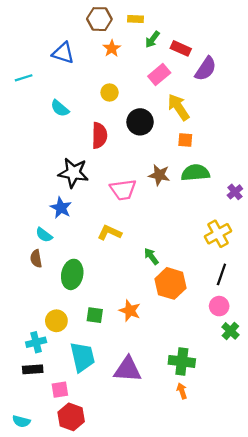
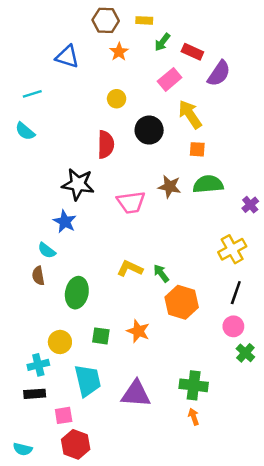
cyan line: (24, 78) -> (32, 94), moved
cyan semicircle: (60, 108) -> (25, 131), moved
yellow L-shape: (110, 233) -> (130, 269), moved

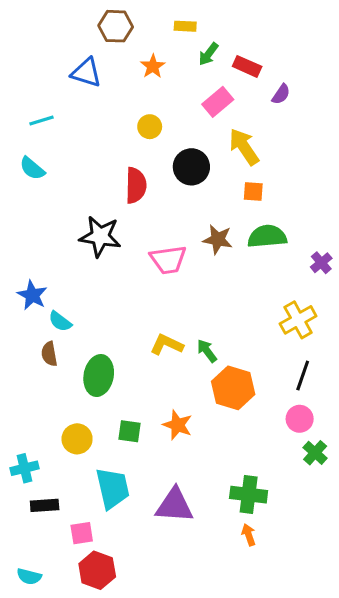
brown hexagon: (106, 20) -> (116, 26), moved
purple semicircle: (219, 73) -> (281, 94), size x0.6
blue star: (65, 222) -> (32, 295), moved
cyan cross: (38, 365) -> (24, 468), moved

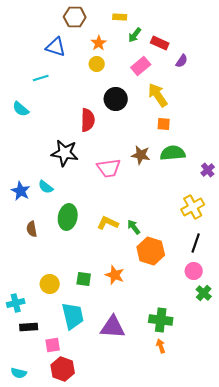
cyan line: (41, 120) -> (41, 78), moved
yellow circle: (150, 127) -> (97, 64), moved
black circle: (191, 167) -> (116, 99), moved
cyan semicircle: (60, 321) -> (46, 187), moved
green ellipse: (99, 376) -> (68, 217), moved

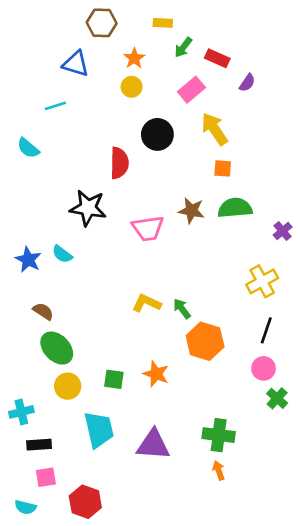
green ellipse: (68, 217) -> (57, 348), moved, turned -55
brown semicircle: (32, 229) -> (43, 311), turned 133
pink square: (53, 345) -> (46, 477), moved

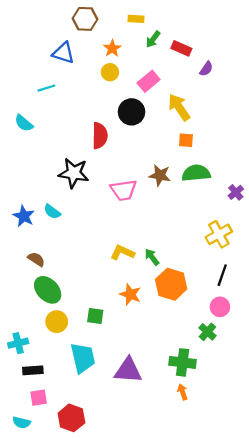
pink rectangle: (191, 90) -> (149, 81), moved
orange star: (156, 374) -> (130, 294), moved
green cross: (277, 398) -> (207, 332), moved

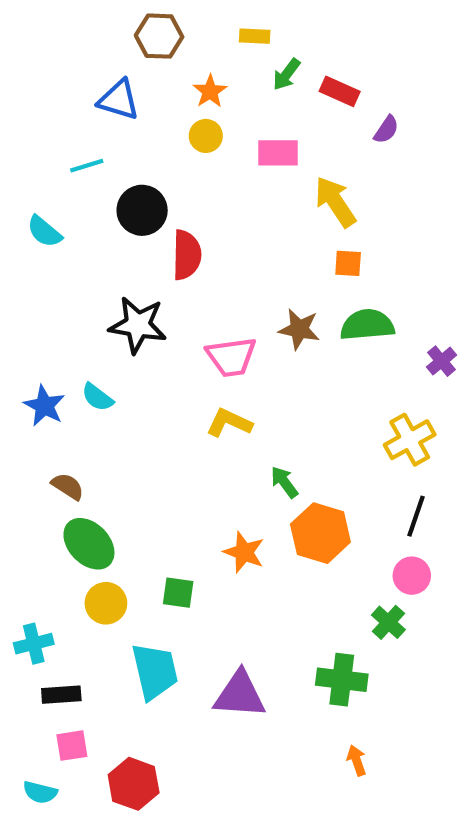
pink rectangle: (149, 81) -> (278, 153), turned 40
black circle: (132, 112) -> (142, 210), moved
yellow L-shape: (122, 252) -> (229, 423), moved
orange arrow: (183, 392) -> (357, 760), moved

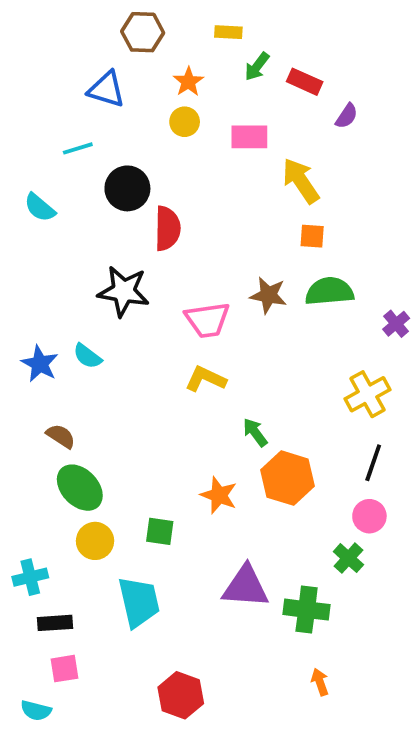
purple triangle: (240, 695) -> (246, 587), moved
red hexagon: (134, 784) -> (181, 695), moved

